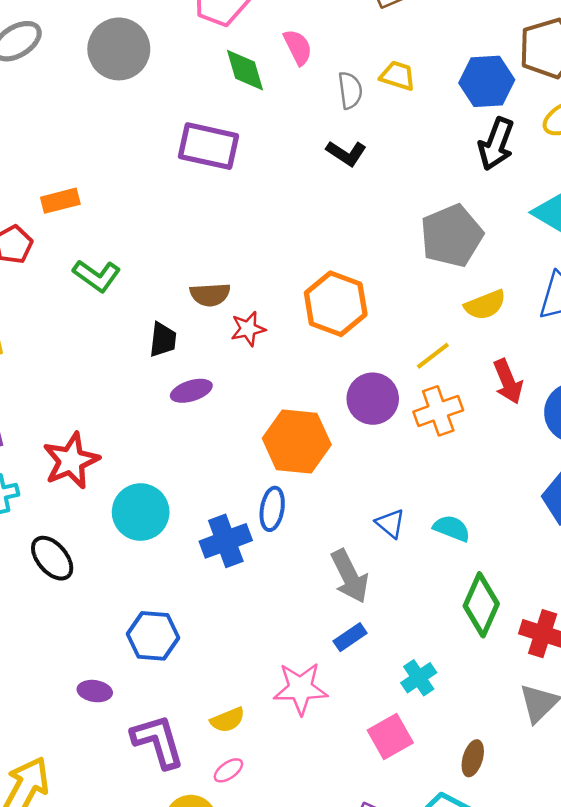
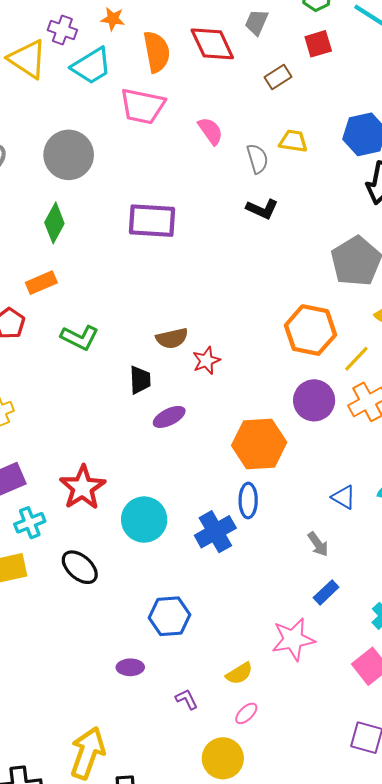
green diamond: (245, 70) -> (54, 223), moved, turned 54
orange hexagon: (336, 304) -> (310, 330), moved
gray arrow: (350, 576) -> (318, 544), size x0.6
purple L-shape: (158, 741) -> (187, 699), size x0.5

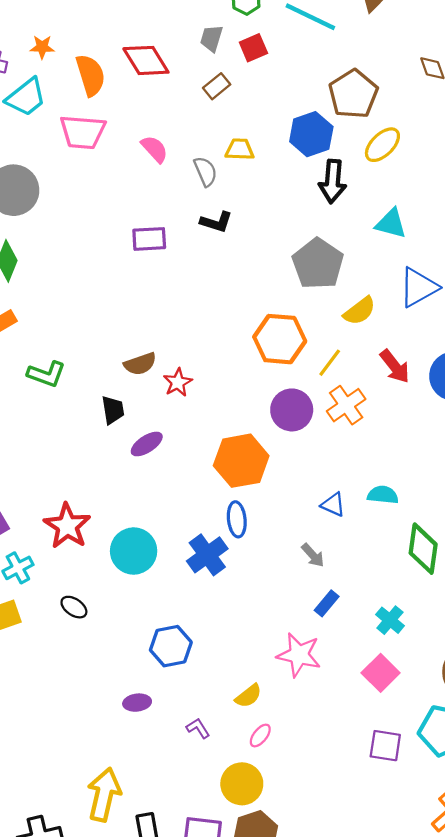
gray trapezoid: (257, 22) -> (211, 38), moved
purple rectangle: (152, 221) -> (149, 239), moved, size x0.7
black ellipse: (80, 567) -> (74, 607), size x0.7
pink star: (293, 639) -> (299, 655), turned 30

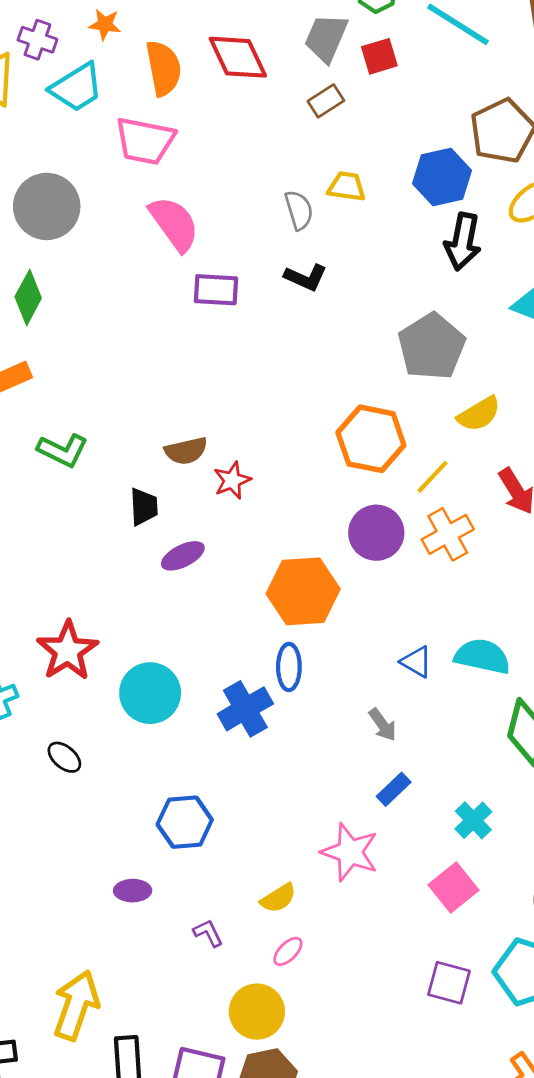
gray trapezoid: (211, 38) -> (326, 38), size x1.4
pink semicircle: (155, 149) -> (174, 224), moved, size x1.5
cyan semicircle: (383, 495) -> (482, 656), size x1.4

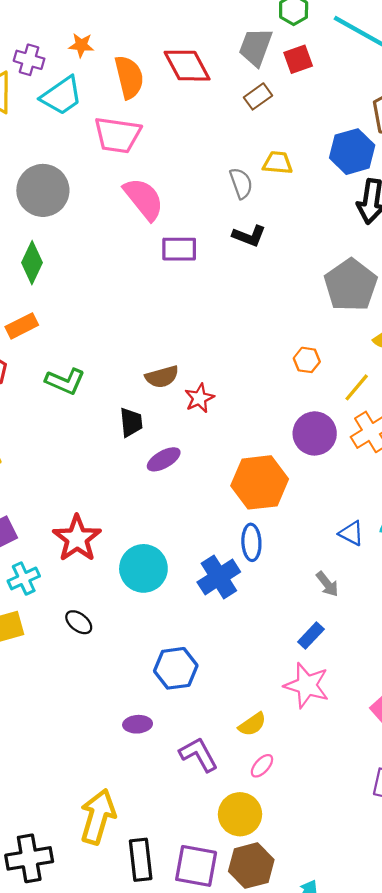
orange hexagon: (371, 439) -> (307, 360), size x0.5
blue rectangle: (394, 789) -> (311, 636), moved
purple L-shape: (208, 933) -> (199, 754), size x1.6

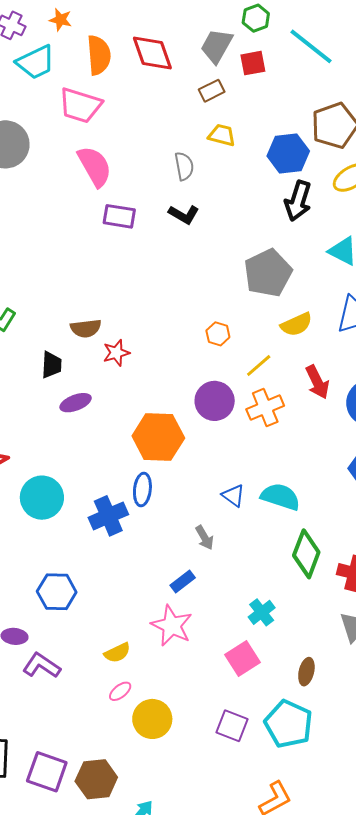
yellow trapezoid: (278, 163) -> (222, 135), moved
purple L-shape: (199, 754) -> (41, 666), moved, turned -36
yellow circle: (240, 814) -> (152, 719), moved

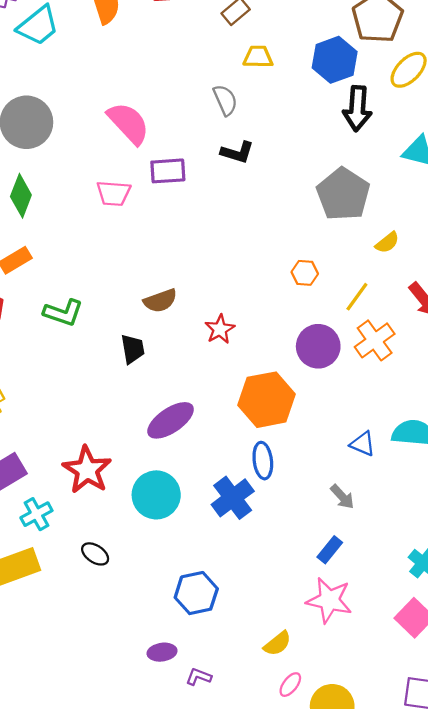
pink trapezoid: (80, 105) -> (114, 193), moved, size x0.7
yellow semicircle: (296, 324) -> (387, 243), size x0.7
red star: (116, 353) -> (220, 329), moved
purple ellipse: (76, 403) -> (171, 420), moved, size x1.4
purple L-shape: (41, 666) -> (199, 677), size x0.6

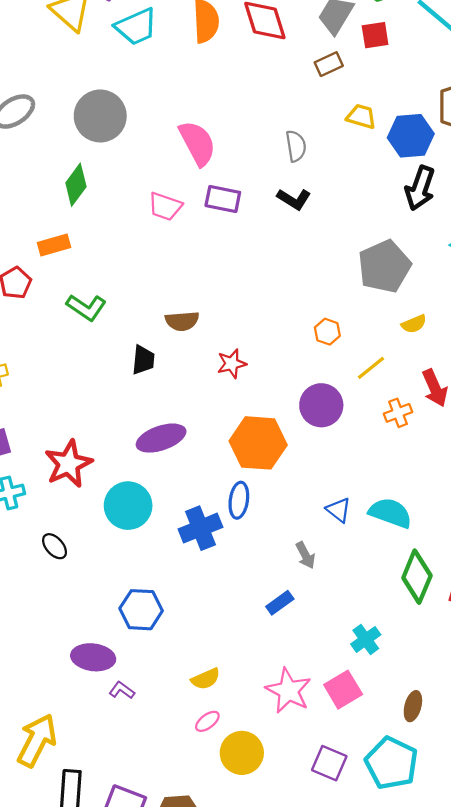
yellow trapezoid: (258, 57) -> (361, 116), moved
orange cross: (375, 340) -> (398, 413), moved, size x0.7
pink star: (329, 600) -> (288, 691), moved
purple ellipse: (162, 652) -> (93, 657), size x1.5

